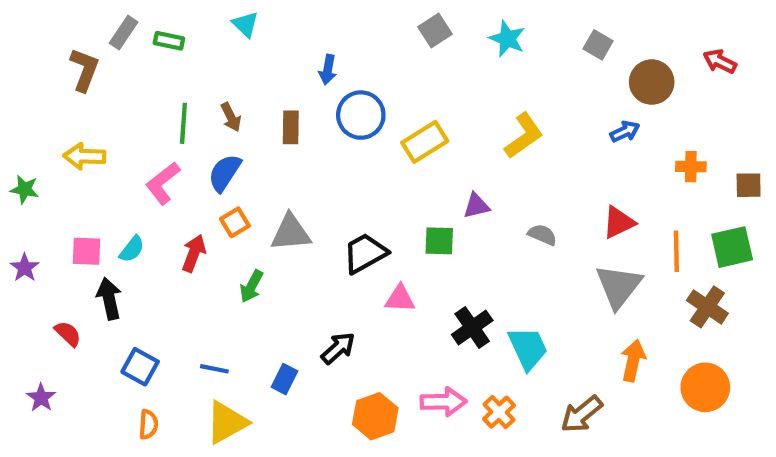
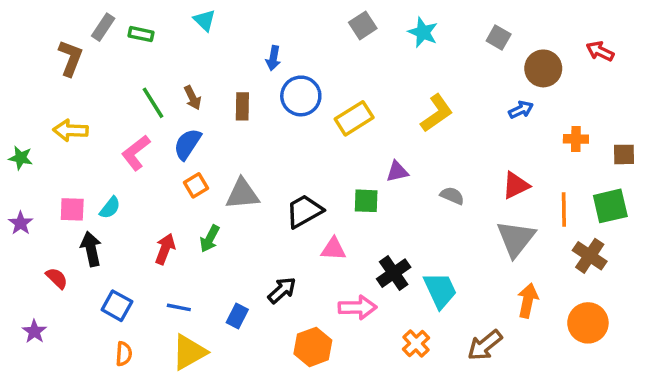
green line: (183, 123) -> (153, 103), turned -36
red arrow: (194, 253) -> (165, 249), moved
pink arrow: (443, 402) -> (358, 307), moved

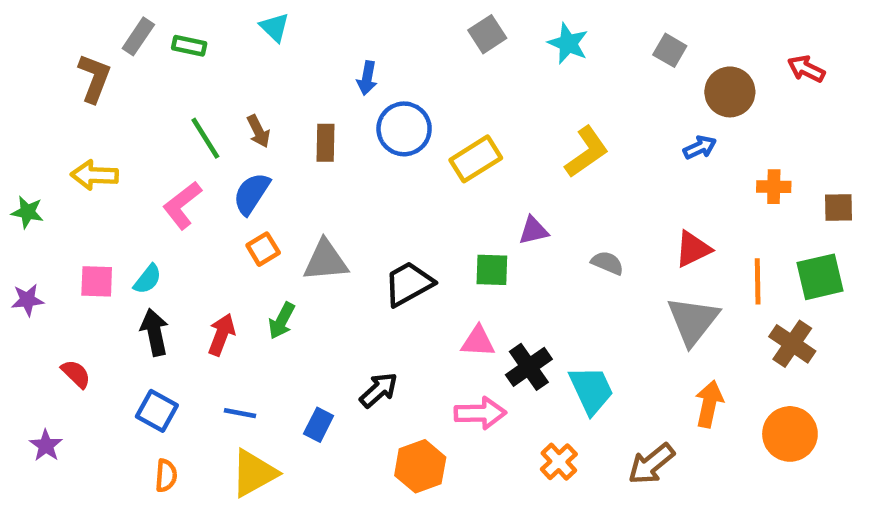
purple star: (21, 223) -> (27, 300), turned 30
black arrow: (91, 249) -> (154, 332), moved
pink triangle: (334, 249) -> (478, 341), moved

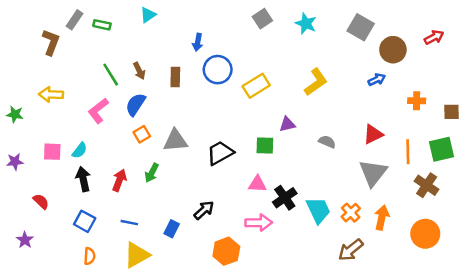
cyan triangle: (275, 27) -> (148, 15), turned 42
gray square: (670, 50) -> (361, 27), size x1.5
red arrow: (806, 69) -> (434, 37), turned 126
orange cross: (559, 462) -> (351, 213), moved

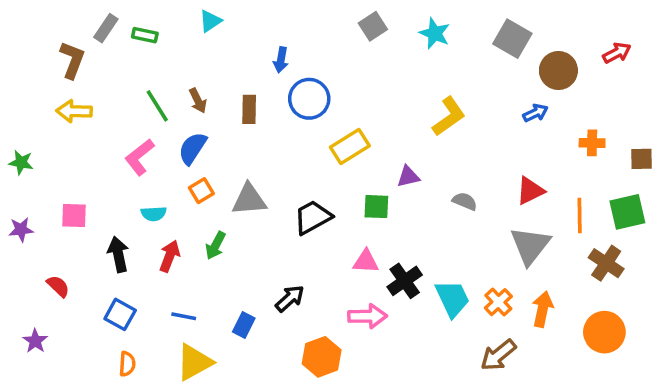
yellow rectangle: (256, 86) -> (350, 147), moved
yellow arrow: (51, 94) -> (74, 111), moved
cyan semicircle: (80, 150) -> (154, 214), moved, turned 49

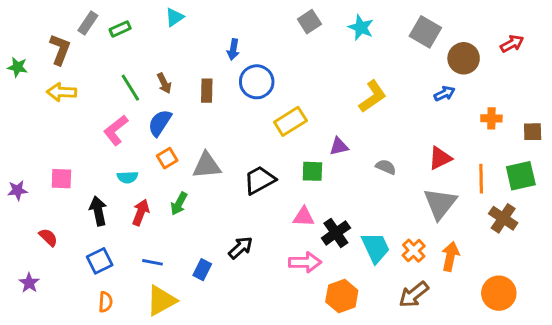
green rectangle: (145, 35) -> (120, 29), turned -36
green star: (21, 162) -> (17, 67), moved
blue square: (120, 314) -> (100, 261), turned 35
orange circle: (604, 332) -> (499, 293), moved
orange hexagon: (322, 357) -> (342, 296), moved

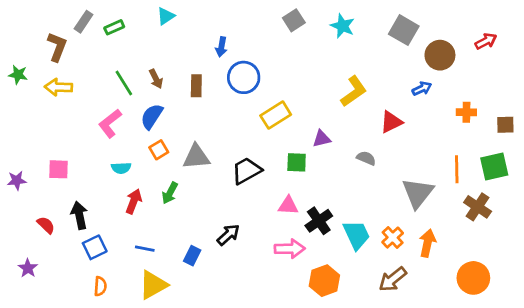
green star: (17, 67) -> (18, 75), moved
red triangle: (440, 158) -> (391, 122), moved
black arrow: (98, 211) -> (79, 215), moved

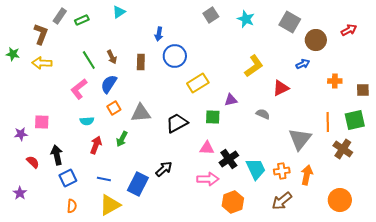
purple star: (17, 180) -> (21, 134), moved
orange cross: (393, 238) -> (282, 171), turned 35
blue rectangle: (192, 256) -> (138, 184), size x1.6

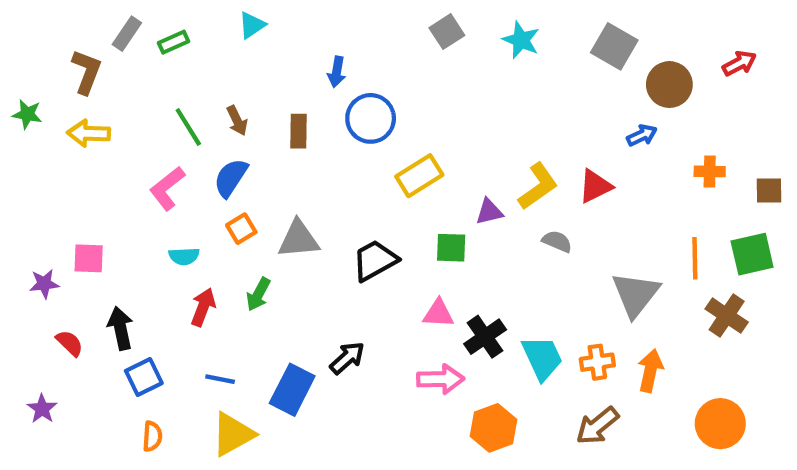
yellow L-shape: (254, 66) -> (538, 186), moved

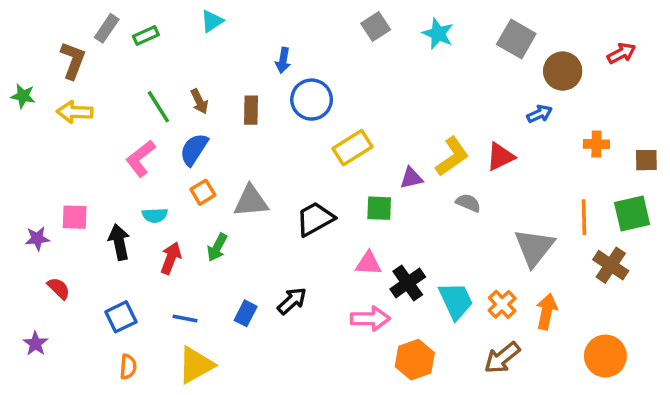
black arrow: (120, 328) -> (119, 242), moved
orange cross: (597, 362) -> (502, 304), turned -36
blue rectangle: (292, 390) -> (246, 313), moved, size x0.6

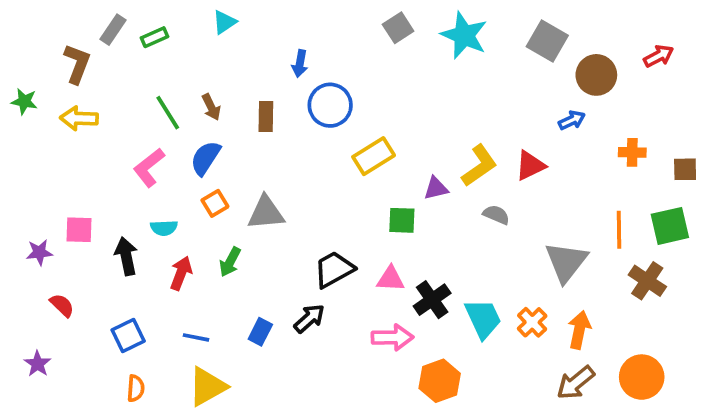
cyan star: (438, 34) -> (464, 35), size x1.4
black trapezoid: (315, 219) -> (334, 269), moved
brown arrow: (502, 358) -> (576, 383), moved

